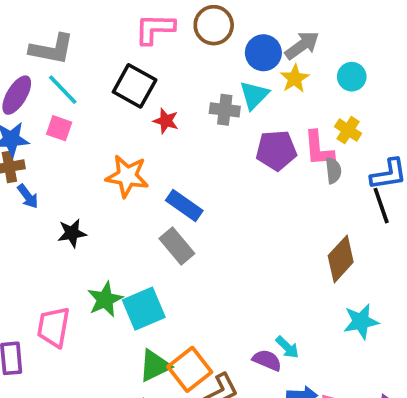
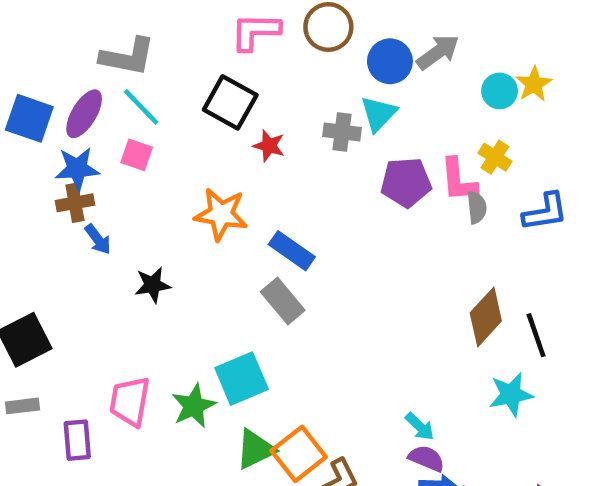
yellow star: (295, 79) -> (534, 84), moved
black line: (381, 206) -> (536, 335), moved
green star: (105, 299) -> (194, 406), moved
purple semicircle: (267, 360) -> (426, 458), moved

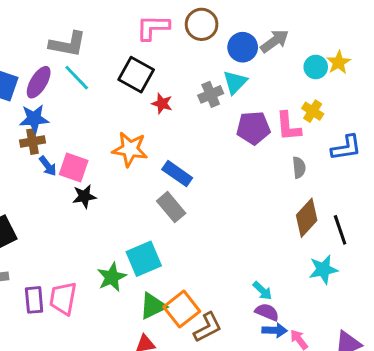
gray cross: (342, 132) -> (211, 94), turned -30
pink square: (137, 155) -> (74, 167), moved, size x1.4
gray semicircle: (477, 207) -> (299, 167), moved
pink trapezoid: (130, 401) -> (63, 298), moved

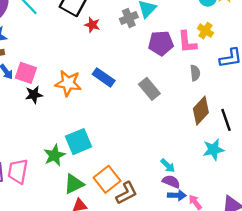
orange star: (130, 149) -> (68, 83), moved
gray rectangle: (171, 207) -> (149, 89), moved
green triangle: (153, 306) -> (74, 184), moved

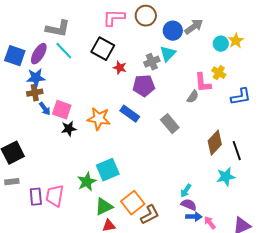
purple pentagon: (161, 43) -> (144, 86), moved
gray semicircle: (195, 73) -> (193, 97), moved, turned 40
cyan arrow: (168, 166) -> (186, 191), turned 80

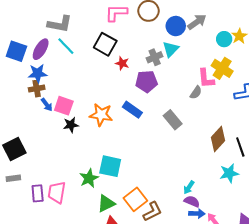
yellow cross: (219, 73) -> (222, 68), size x1.5
cyan square: (108, 170) -> (110, 166), turned 35

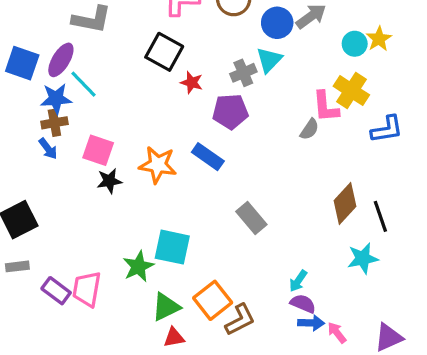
cyan line: (66, 46) -> (84, 84), moved
blue arrow: (47, 105) -> (48, 149), moved
gray rectangle: (173, 120) -> (251, 218), moved
purple rectangle: (38, 193) -> (56, 291), turned -48

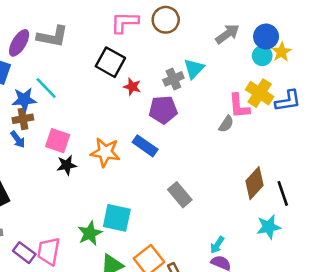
blue circle: (277, 23) -> (266, 36), moved
purple ellipse: (61, 60) -> (19, 43), moved
blue L-shape: (387, 129) -> (288, 101), moved

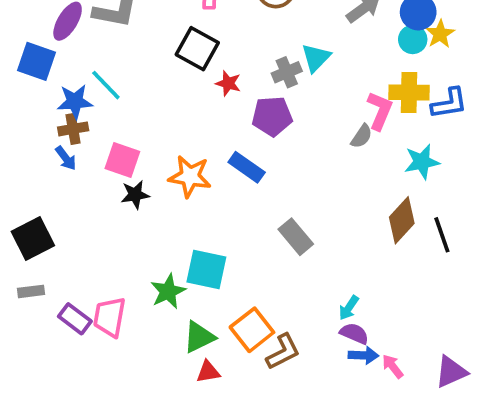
yellow cross: (260, 93) -> (409, 92), turned -32
pink L-shape: (239, 106) -> (380, 111), turned -152
cyan star: (269, 227) -> (422, 162), moved

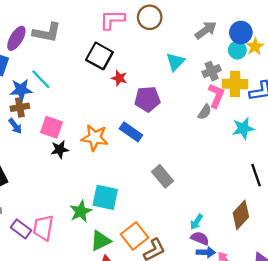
gray cross: (287, 72) -> (212, 71), moved
brown diamond: (402, 220) -> (241, 215), moved

